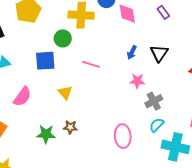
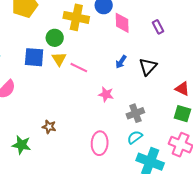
pink star: (137, 81) -> (106, 94), moved
yellow triangle: (65, 93) -> (59, 59), moved
green star: (46, 134) -> (21, 145), moved

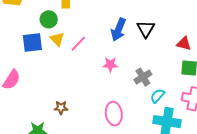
blue arrow: (121, 62) -> (118, 30), size x1.6
pink line: (79, 68) -> (78, 44), turned -60
cyan semicircle: (135, 137) -> (157, 96), moved

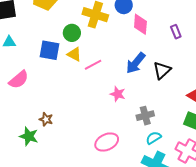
yellow triangle: (57, 39) -> (74, 54), turned -35
brown star: (61, 108) -> (46, 119), moved
pink ellipse: (114, 114) -> (107, 142), turned 55

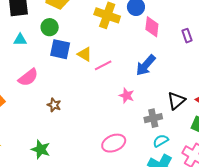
green circle: (72, 33) -> (50, 27), moved
black triangle: (162, 70) -> (176, 101), moved
brown star: (46, 119) -> (54, 105), moved
green star: (29, 136) -> (41, 149), moved

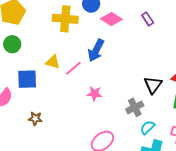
pink diamond: (152, 27) -> (111, 19), turned -50
blue square: (60, 49) -> (27, 79), moved
blue arrow: (146, 65) -> (96, 50), moved
pink star: (127, 96) -> (95, 94), moved

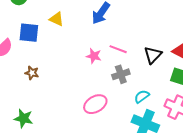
pink line: (73, 68) -> (118, 49), moved, turned 54
gray cross: (135, 107) -> (121, 74), moved

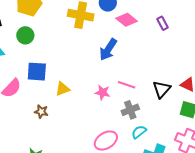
yellow triangle: (57, 19) -> (63, 89), moved, turned -42
cyan semicircle: (142, 96) -> (139, 132), moved

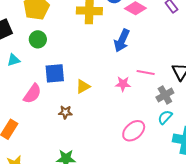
gray cross: (130, 110) -> (165, 95), moved

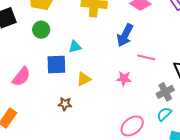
cyan triangle: (13, 60) -> (75, 47), moved
pink line: (146, 73) -> (146, 57), moved
pink semicircle: (32, 94) -> (21, 77), moved

